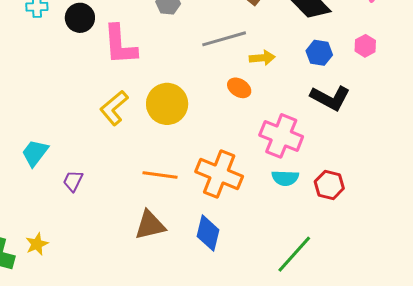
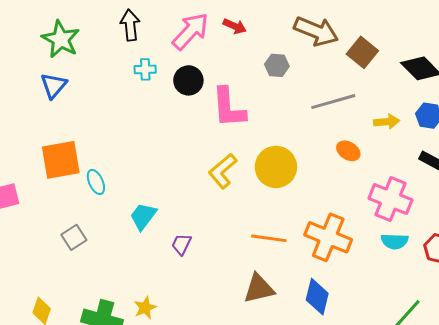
yellow arrow: (262, 58) -> (387, 122), moved

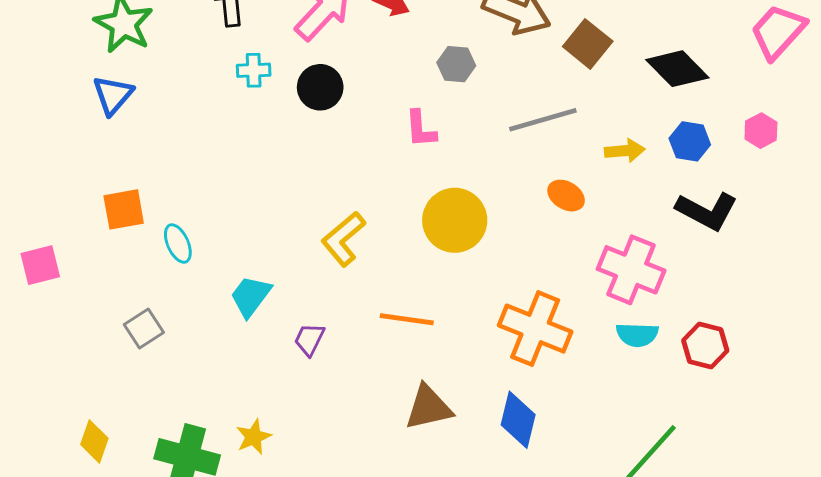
pink L-shape: (229, 108) -> (421, 129), moved, size x0.6
orange square: (61, 160) -> (124, 209), size x0.7
yellow L-shape: (223, 171) -> (343, 239), moved
orange line: (269, 238) -> (407, 319), moved

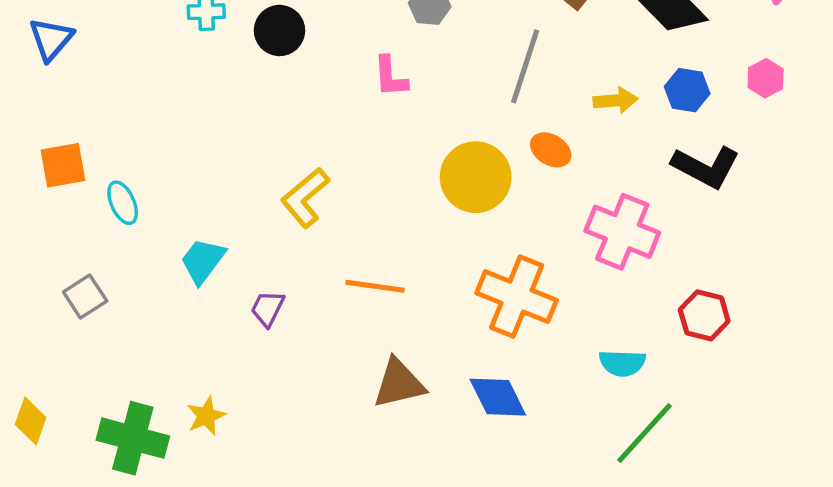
gray line: (543, 120) -> (525, 66), turned -56
yellow circle: (455, 220) -> (476, 177), moved
cyan semicircle: (637, 335) -> (622, 363), moved
blue diamond: (518, 420) -> (498, 397), turned -40

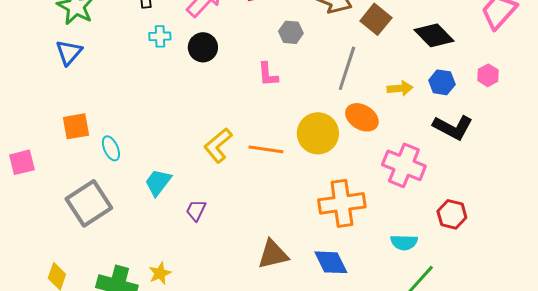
orange ellipse: (551, 150) -> (362, 117), size x1.4
orange line: (375, 286) -> (266, 149), moved
gray square: (85, 297) -> (89, 203), size x1.8
orange cross: (517, 297) -> (342, 203), turned -30

